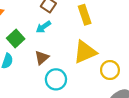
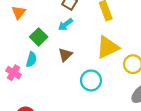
cyan circle: (56, 79) -> (91, 80), moved

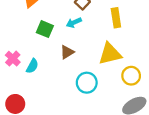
green square: (39, 37) -> (45, 29), turned -35
cyan semicircle: (31, 59) -> (32, 66), moved

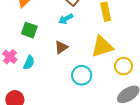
green square: (45, 29) -> (29, 30), moved

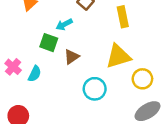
cyan arrow: (66, 19) -> (64, 24), moved
green square: (29, 30) -> (49, 43), moved

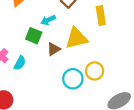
yellow triangle: (118, 56) -> (76, 38), moved
yellow circle: (142, 79) -> (95, 71), moved

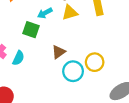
yellow triangle: (76, 38) -> (70, 13), moved, size x0.7
brown triangle: (54, 49) -> (59, 52), moved

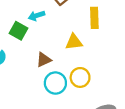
yellow triangle: (70, 13) -> (74, 42), moved

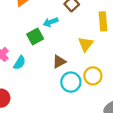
green square: (19, 31) -> (35, 37), turned 35
yellow triangle: (74, 42) -> (86, 44), turned -42

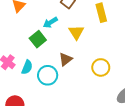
yellow triangle: (86, 44) -> (76, 32), moved
cyan circle: (71, 82) -> (48, 75), moved

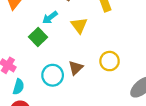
brown triangle: (65, 59) -> (76, 68), moved
cyan semicircle: (27, 67) -> (18, 87), moved

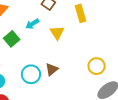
green square: (38, 37) -> (12, 39), moved
yellow circle: (110, 61) -> (97, 66), moved

